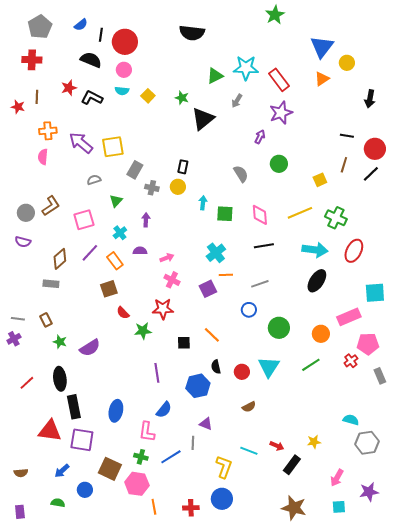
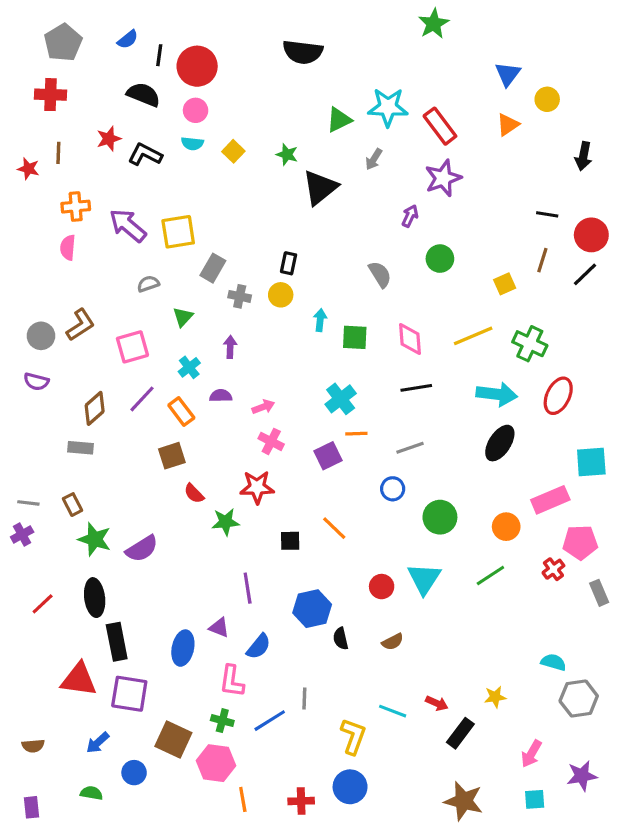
blue triangle: (322, 47) -> (508, 74), size x0.7
green star: (60, 342) -> (95, 539), size x1.5
black semicircle: (216, 367) -> (341, 639), moved
purple triangle: (206, 424) -> (219, 628), moved

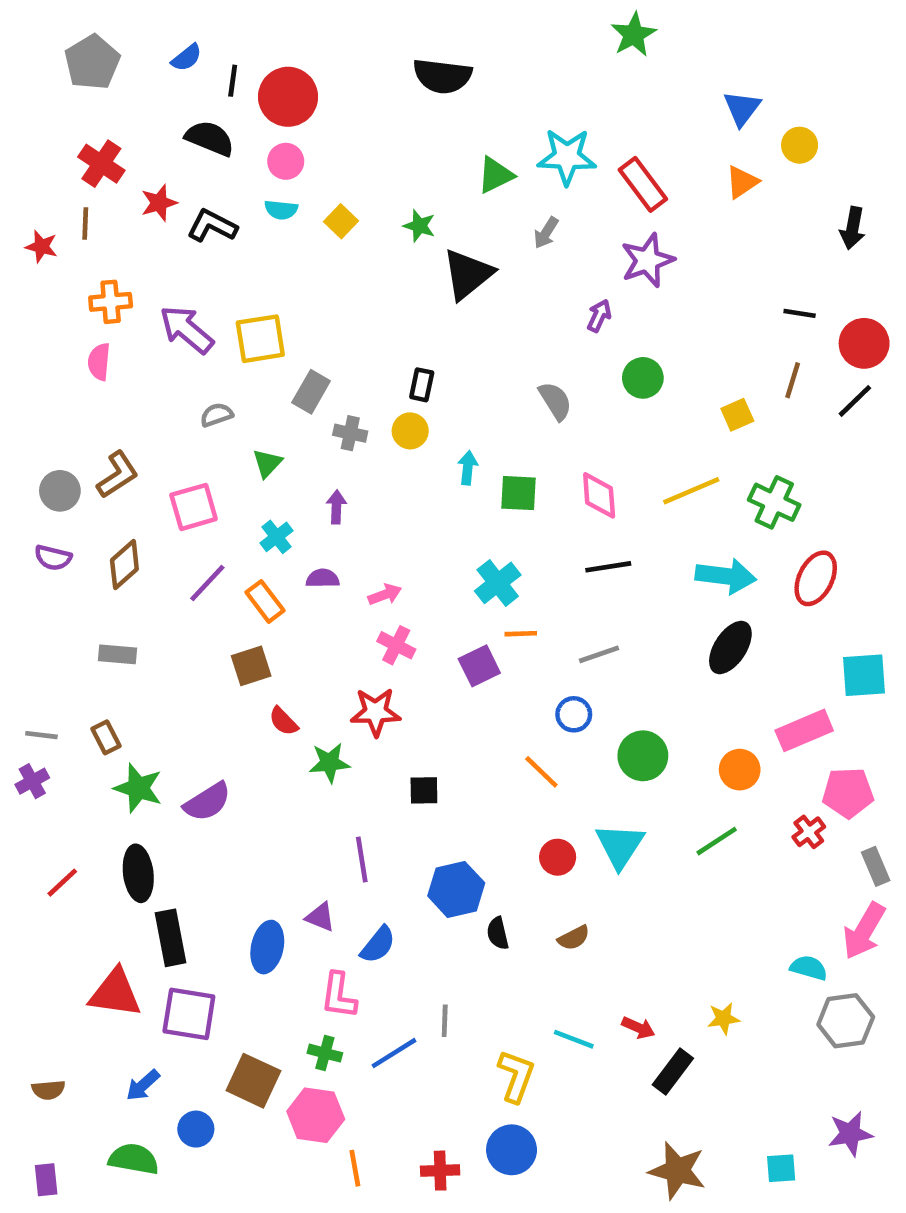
red cross: (50, 95) -> (101, 164), moved, turned 32
brown diamond: (95, 408) -> (124, 565), moved
orange line: (334, 528) -> (541, 772), moved
pink arrow: (531, 754) -> (864, 931), moved, size x1.4
green semicircle: (91, 793) -> (134, 1159), size x1.5

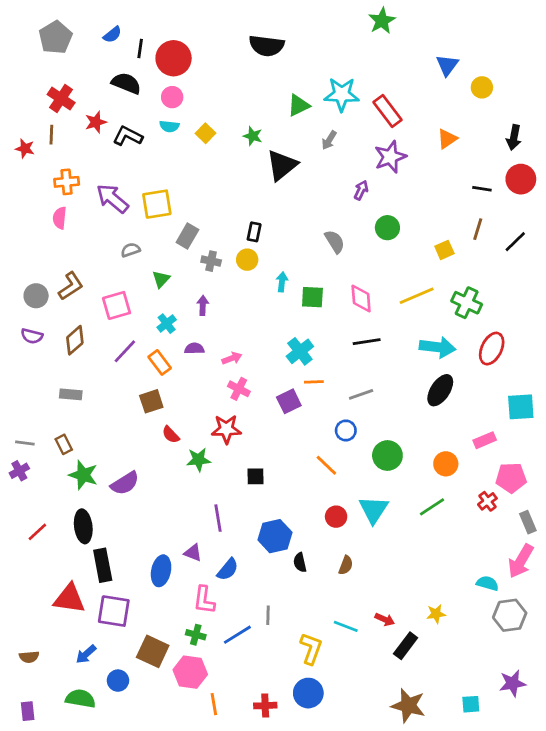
orange triangle: (742, 182) -> (447, 139), moved
red circle: (864, 343) -> (521, 179), moved
pink rectangle: (804, 730) -> (485, 440), size x0.7
brown semicircle: (574, 938) -> (346, 565), turned -42

